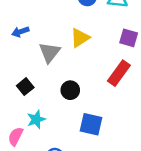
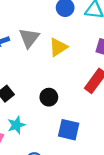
gray triangle: (50, 52) -> (29, 38), moved

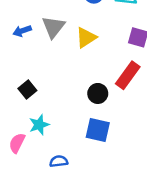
black circle: (49, 97) -> (98, 93), moved

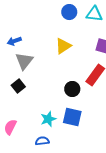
gray triangle: (53, 27) -> (24, 61), moved
cyan star: (39, 125) -> (48, 119), moved

